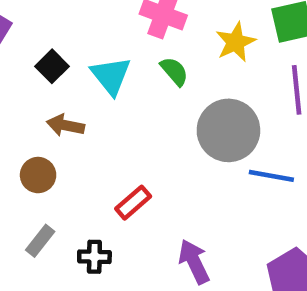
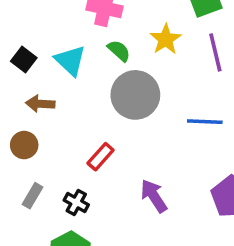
yellow star: (236, 42) -> (166, 39), moved
gray circle: (228, 130) -> (135, 95), moved
black cross: (94, 257) -> (76, 202), turned 35

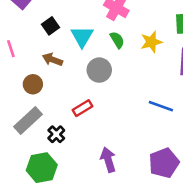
gray circle: (135, 95) -> (99, 70), moved, size x0.7
gray rectangle: (33, 196) -> (28, 121), size x1.6
purple arrow: (154, 196) -> (108, 160), moved

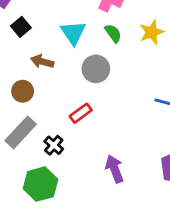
black square: (51, 26) -> (21, 27), moved

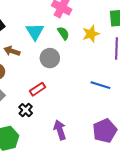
black cross: (54, 145) -> (26, 110), moved

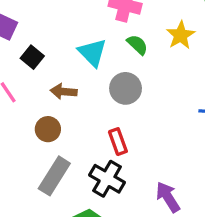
red rectangle: (38, 89) -> (118, 142), turned -63
black cross: (26, 110) -> (107, 179), size x1.5

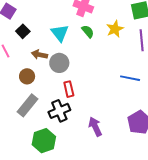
gray circle: (126, 88) -> (59, 63), moved
black cross: (107, 179) -> (59, 111), turned 30

